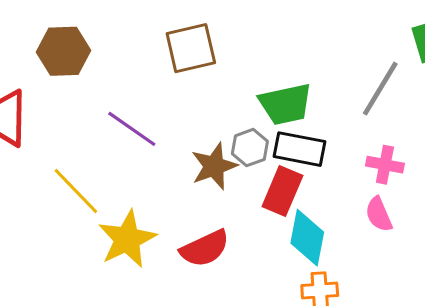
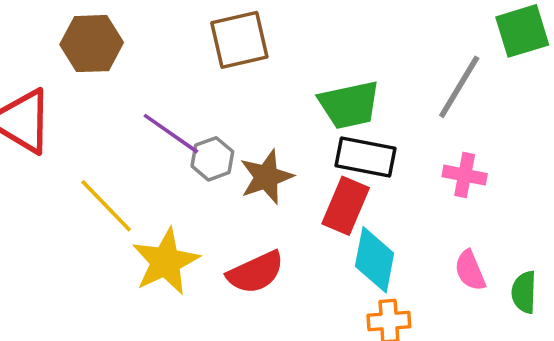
gray hexagon: (250, 148) -> (212, 159), moved
pink semicircle: (379, 214) -> (470, 271), moved

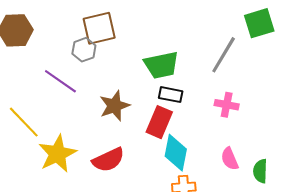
black rectangle: (366, 157) -> (171, 95), size x0.7
gray hexagon: (212, 159) -> (84, 50), moved

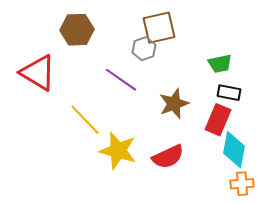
green trapezoid: (161, 65) -> (220, 64), size x0.7
yellow star: (57, 154) -> (118, 151), turned -30

